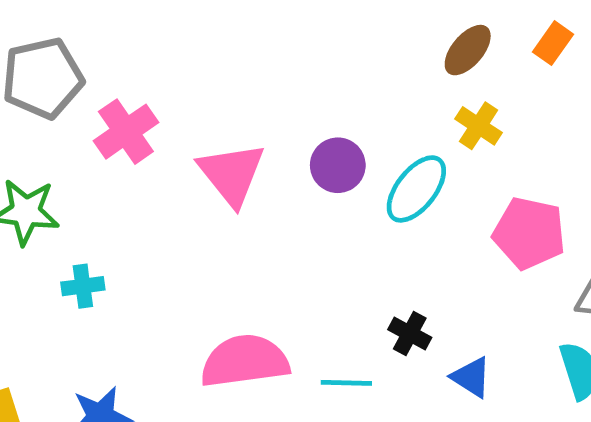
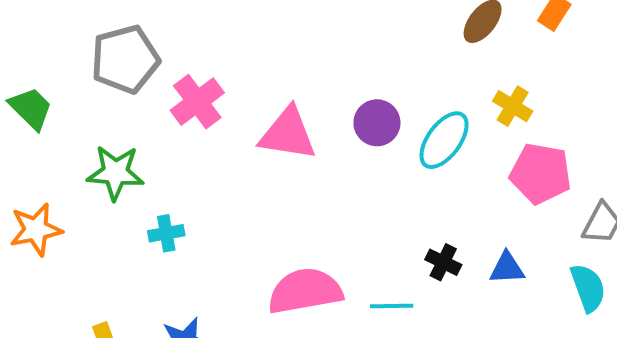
yellow cross: (479, 126) -> (513, 106), moved
pink triangle: (232, 174) -> (288, 134), turned -40
blue triangle: (471, 377) -> (507, 268), moved, turned -33

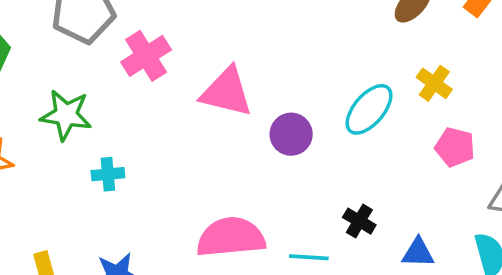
purple circle: (377, 123) -> (291, 134), moved
pink pentagon: (541, 174) -> (455, 147), size x0.7
blue triangle: (507, 268) -> (418, 253), moved

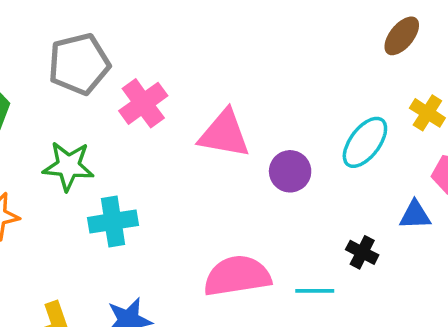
cyan cross: (108, 174) -> (113, 221), size x1.5
blue triangle: (418, 253) -> (415, 215), moved

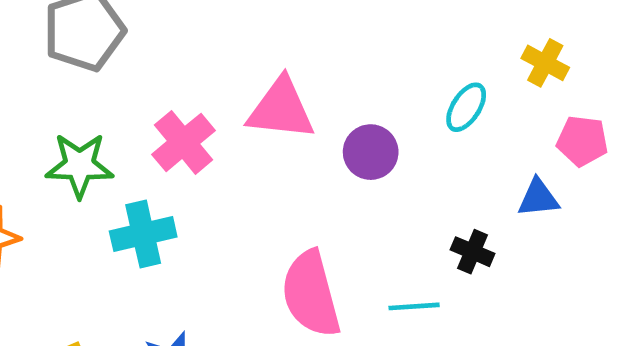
pink cross: (143, 103) -> (184, 142), moved
cyan ellipse: (365, 142) -> (466, 107), size x0.7
pink semicircle: (237, 276) -> (311, 294), turned -92

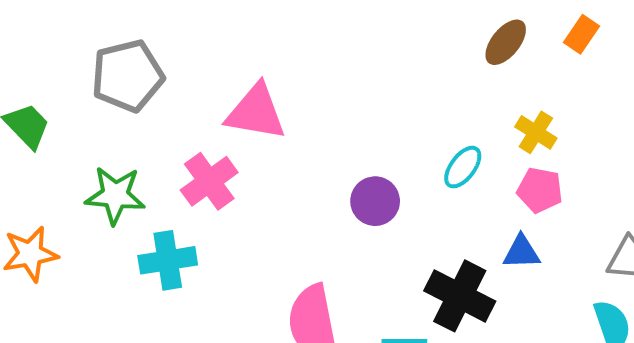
pink triangle: (281, 109) -> (256, 112), moved
pink pentagon: (582, 141) -> (540, 190), moved
black cross: (473, 252) -> (460, 296), size x1.8

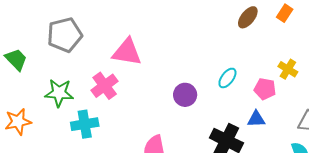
yellow cross: (536, 132) -> (288, 69), moved

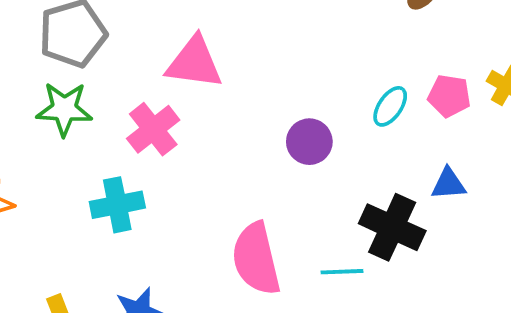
pink pentagon: (265, 89) -> (449, 96), moved
green star: (59, 93) -> (64, 109), moved

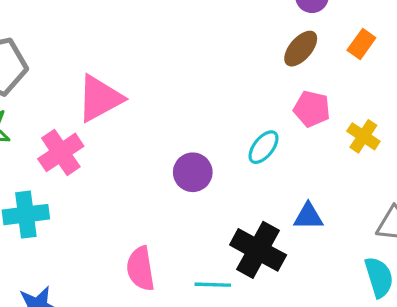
pink triangle: (194, 63) -> (100, 98), turned -40
pink pentagon: (449, 96) -> (312, 109), moved
pink semicircle: (256, 259) -> (141, 269), size x0.7

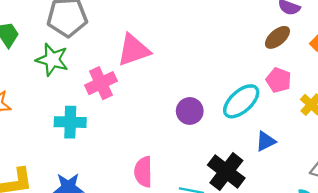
cyan ellipse: (264, 147) -> (241, 101), size x1.6
blue triangle: (308, 216) -> (266, 141), moved, turned -35

